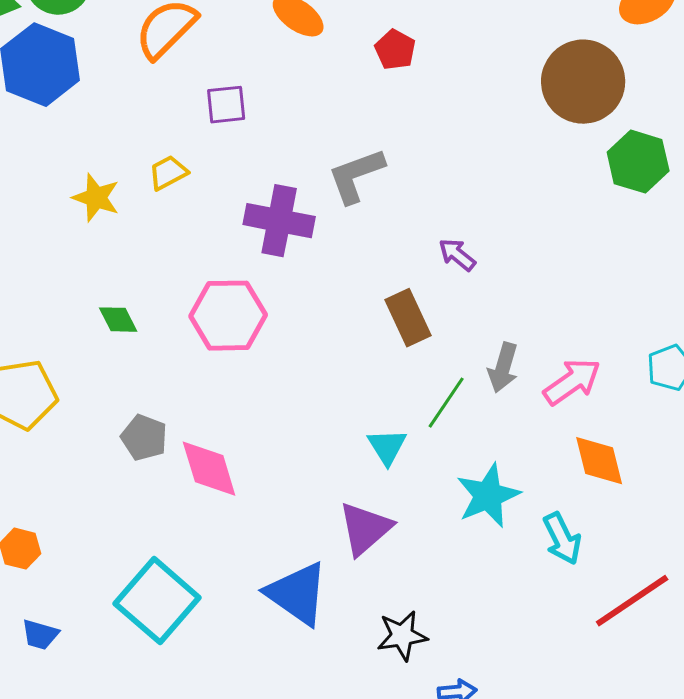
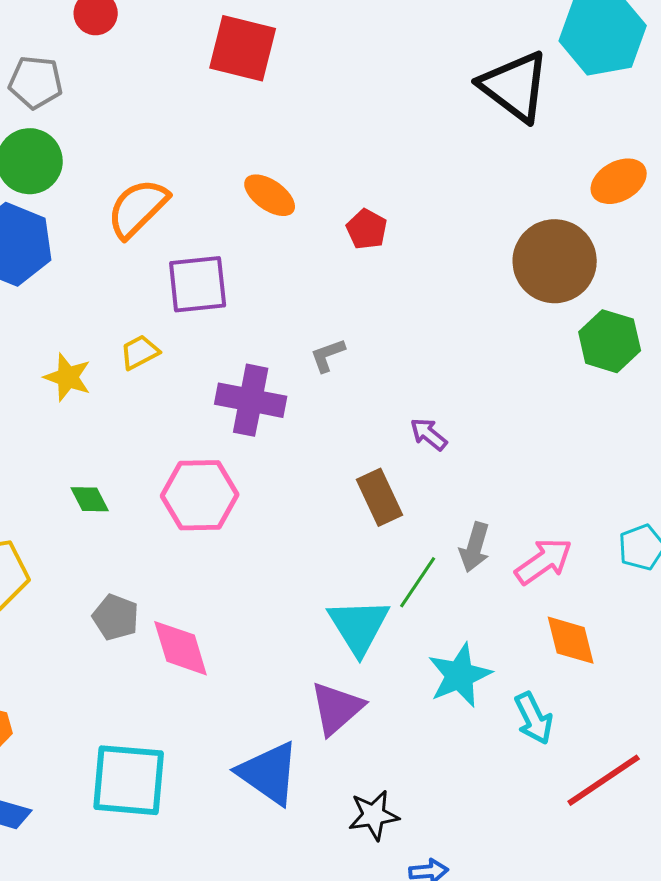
purple square: (226, 105) -> (198, 284), size x1.5
gray L-shape: (356, 176) -> (328, 355), size x0.6
cyan triangle: (387, 447) -> (359, 626), size x1.6
cyan square: (157, 601) -> (129, 780), turned -36

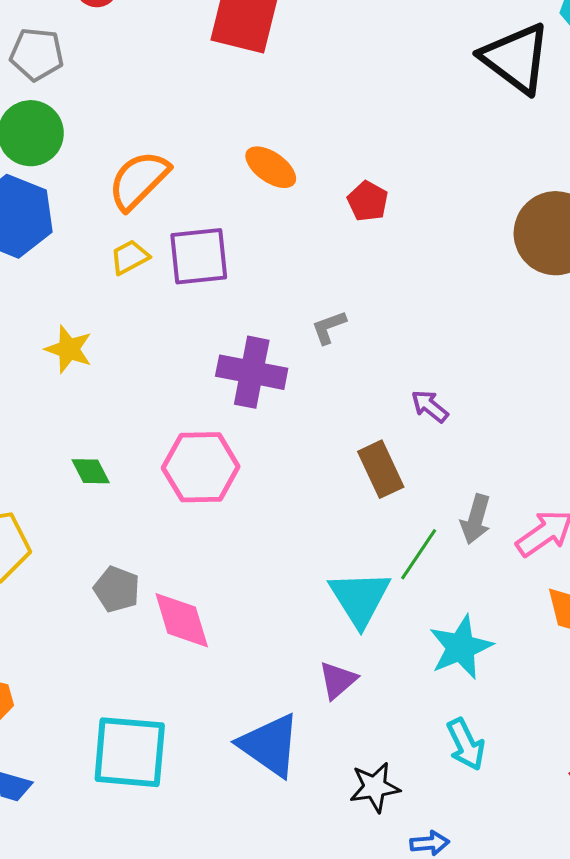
yellow trapezoid: (140, 352) -> (130, 257), moved
purple triangle: (337, 708) -> (338, 680), size x0.7
cyan arrow: (534, 718) -> (466, 744), moved

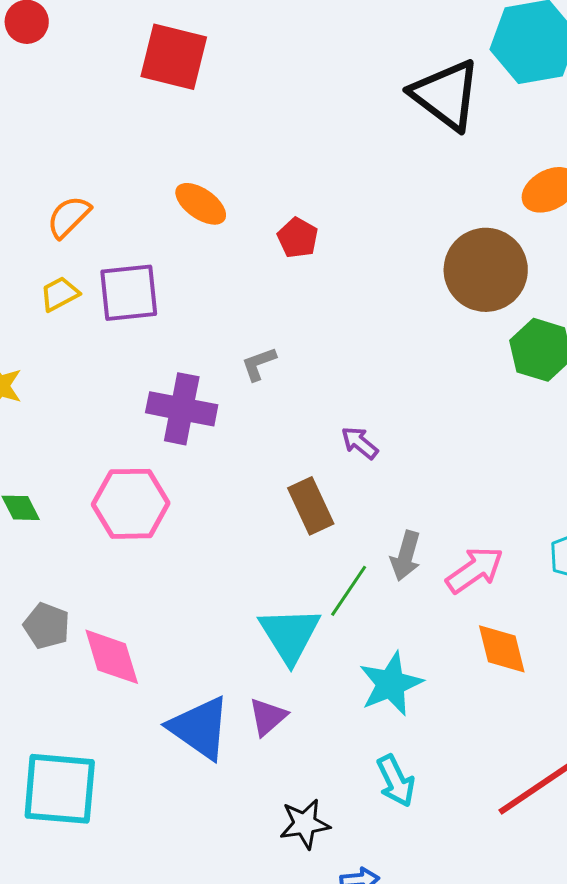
orange semicircle: (139, 180) -> (69, 217), size x0.7
blue triangle: (270, 745) -> (200, 728), moved

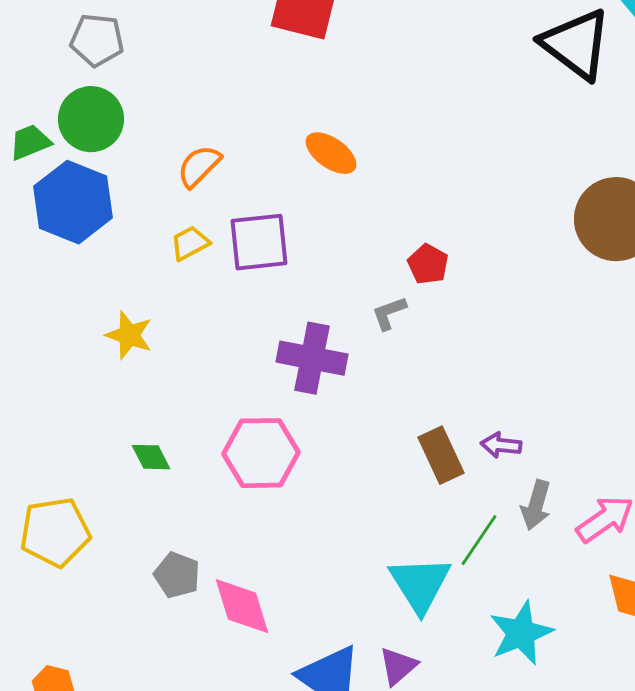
red pentagon: (298, 238) -> (428, 264), moved
purple arrow: (360, 443) -> (501, 445), moved, turned -33

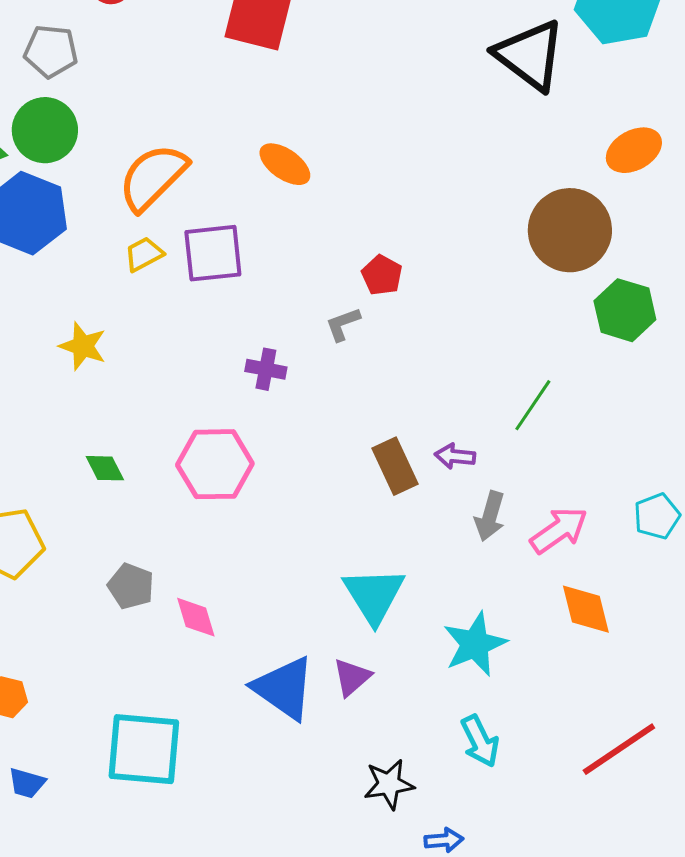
orange semicircle: (199, 166) -> (153, 177), size x1.6
purple cross: (312, 358) -> (266, 369), size x0.6
green line: (479, 540) -> (533, 405), moved
pink diamond: (242, 606) -> (196, 617), size x0.7

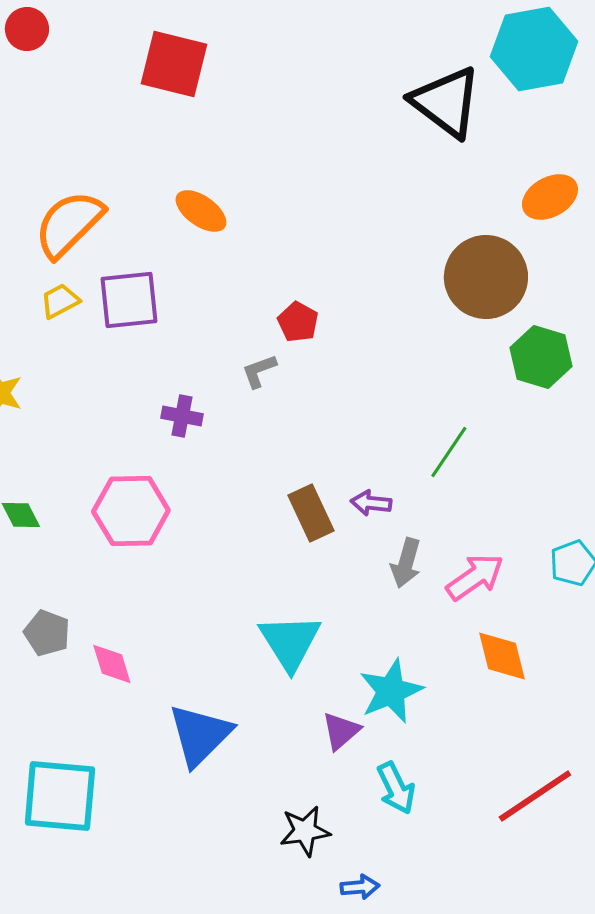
purple triangle: (352, 677) -> (341, 731), moved
blue triangle: (284, 688) -> (200, 735), turned 40

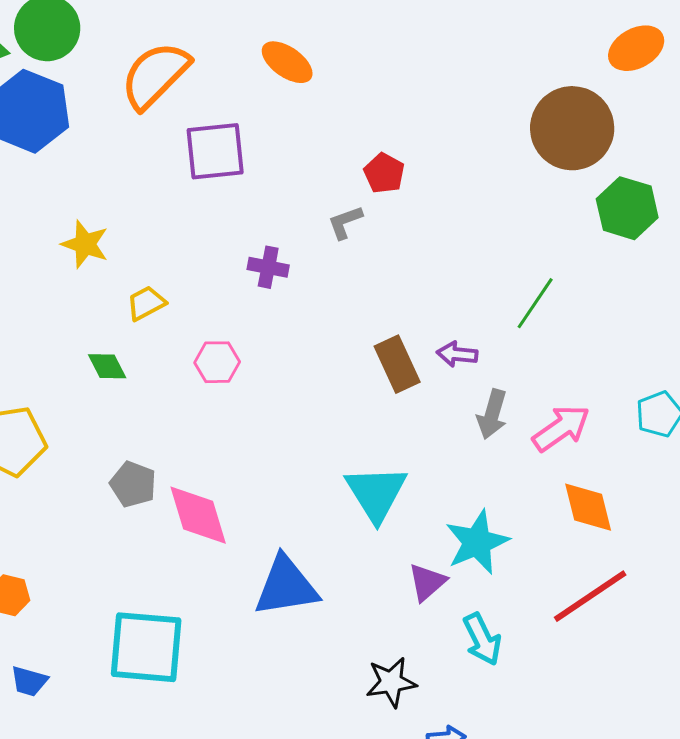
yellow trapezoid: (60, 301) -> (146, 303), moved
pink hexagon: (131, 511) -> (217, 362), size x0.6
pink diamond: (112, 664) -> (198, 515), size x1.5
blue triangle: (200, 735) -> (286, 586), turned 36
red line: (535, 796) -> (590, 596), moved

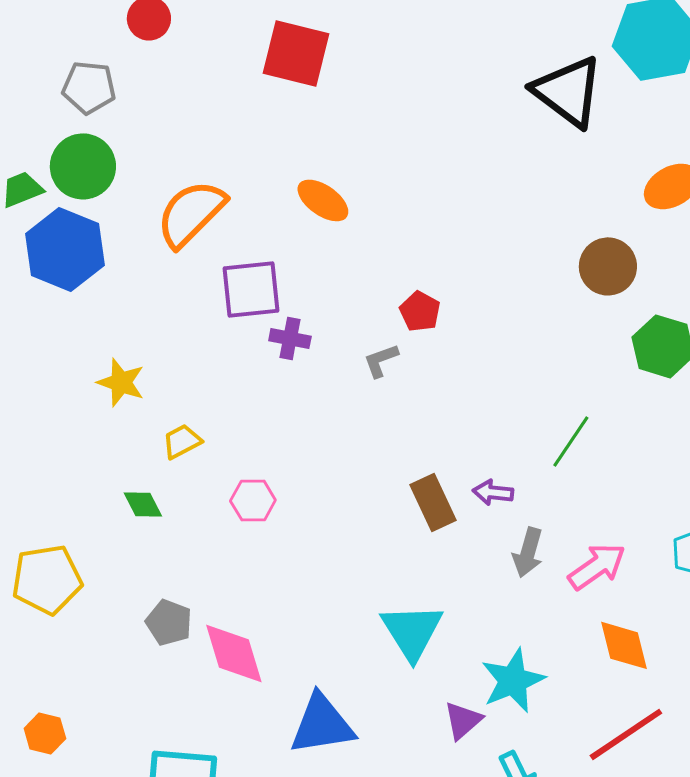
brown circle: (572, 128) -> (608, 266), size x0.7
purple cross: (268, 267) -> (290, 338), moved

